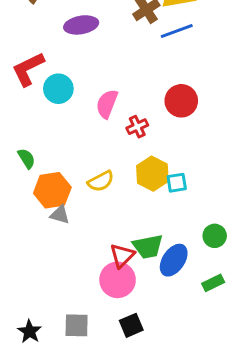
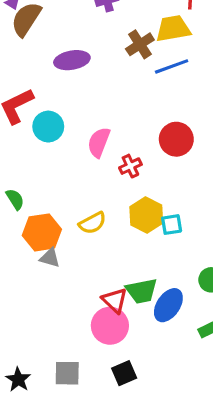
red triangle: (122, 256) -> (115, 300), turned -32

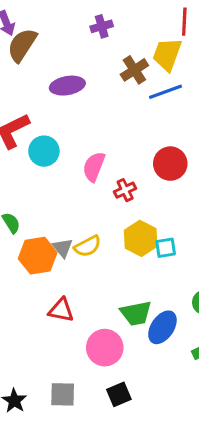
yellow trapezoid: (173, 29) -> (167, 54), turned -60
gray triangle: (50, 258) -> (63, 248), moved, turned 35
red triangle: (115, 300) -> (61, 310), moved, turned -32

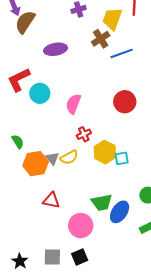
yellow trapezoid: (167, 54) -> (112, 19), moved
red cross: (125, 190) -> (84, 134), moved
black square: (119, 394) -> (80, 257), moved

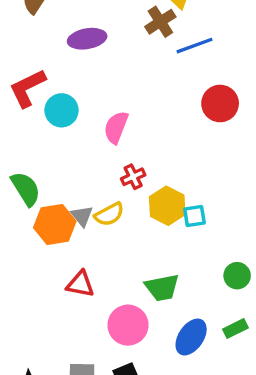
red circle: (125, 102) -> (220, 103), moved
green semicircle: (18, 142) -> (26, 189), size x1.5
blue ellipse: (120, 212) -> (191, 337), moved

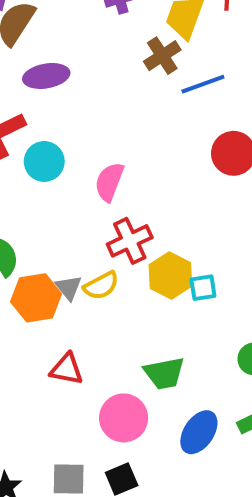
purple ellipse: (87, 39) -> (46, 76), moved
red cross: (133, 177) -> (130, 241), size x1.5

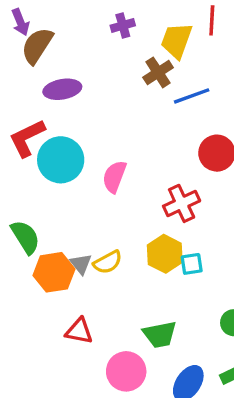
cyan circle: (44, 161) -> (61, 160), size x1.4
red cross: (130, 241) -> (182, 203), moved

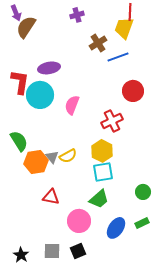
yellow trapezoid: (177, 41) -> (124, 28), moved
purple ellipse: (62, 89) -> (49, 68), moved
red L-shape: (27, 138) -> (20, 82), turned 125
cyan square: (192, 264) -> (103, 172), moved, size x1.5
green trapezoid: (160, 334) -> (99, 199), turned -30

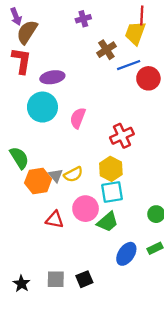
red L-shape: (20, 82) -> (22, 61), moved
red circle: (133, 91) -> (148, 78), moved
pink circle: (79, 221) -> (86, 209), moved

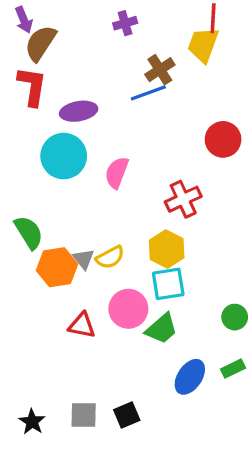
blue line: (129, 65) -> (148, 93), moved
red circle: (148, 78) -> (223, 139), moved

